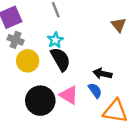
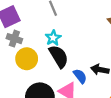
blue semicircle: (95, 90) -> (80, 76), moved

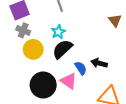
black semicircle: (59, 56) -> (62, 49), turned -105

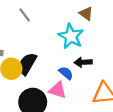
cyan star: (58, 32) -> (71, 36), moved, size x1.6
black semicircle: (62, 49) -> (27, 64), moved

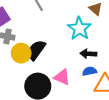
blue semicircle: (66, 73) -> (90, 71), moved, turned -56

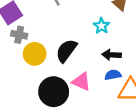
cyan star: (79, 28) -> (101, 26), size x0.6
black semicircle: (36, 50) -> (66, 51), moved

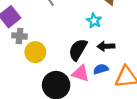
black semicircle: (66, 51) -> (78, 50), moved
blue semicircle: (113, 75) -> (101, 69), moved

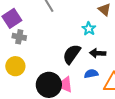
yellow circle: (35, 52) -> (15, 66), moved
pink triangle: (81, 73) -> (65, 85), moved

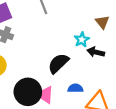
black arrow: (98, 53) -> (96, 52), moved

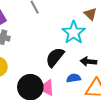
cyan star: (82, 40) -> (74, 33), size x1.6
black arrow: (96, 52) -> (88, 62), moved

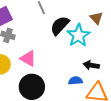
black semicircle: (55, 57) -> (60, 26), moved
pink triangle: (47, 88) -> (28, 58), moved

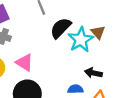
brown triangle: (96, 18) -> (98, 32), moved

